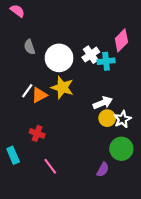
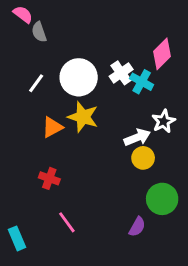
gray semicircle: (29, 47) -> (39, 32), moved
cyan cross: (106, 61) -> (142, 82), turned 35
white line: (27, 91) -> (36, 83), moved
white star: (122, 119) -> (164, 121), moved
cyan rectangle: (13, 155) -> (17, 238), moved

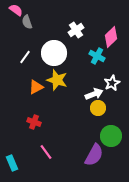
white cross: (121, 73) -> (76, 30), moved
purple semicircle: (137, 227) -> (94, 155), size x1.6

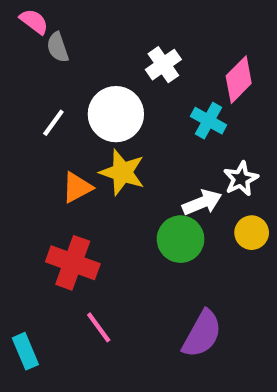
yellow circle: (98, 108) -> (252, 233), moved
red cross: (34, 122) -> (73, 263), size x1.6
green circle: (111, 136) -> (181, 239), moved

